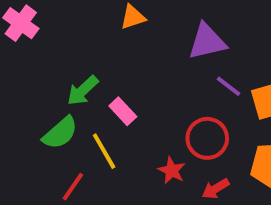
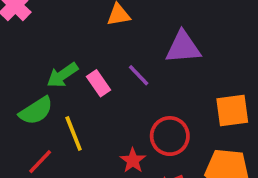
purple line: (228, 86) -> (139, 75), moved
pink rectangle: (123, 111) -> (99, 83), moved

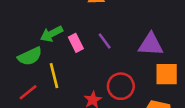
purple triangle: (183, 47) -> (151, 44), moved

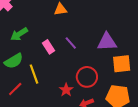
green arrow: (52, 34) -> (19, 34), moved

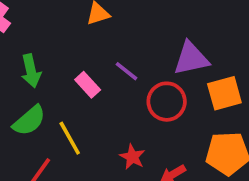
green arrow: (19, 34) -> (31, 71), turned -60
red circle: (87, 77) -> (167, 102), moved

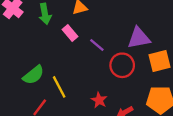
green arrow: (31, 71) -> (45, 14), moved
pink rectangle: (88, 85) -> (70, 33), moved

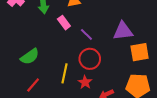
red circle: (122, 65) -> (90, 59), moved
yellow line: (59, 87) -> (65, 73), moved, turned 36

